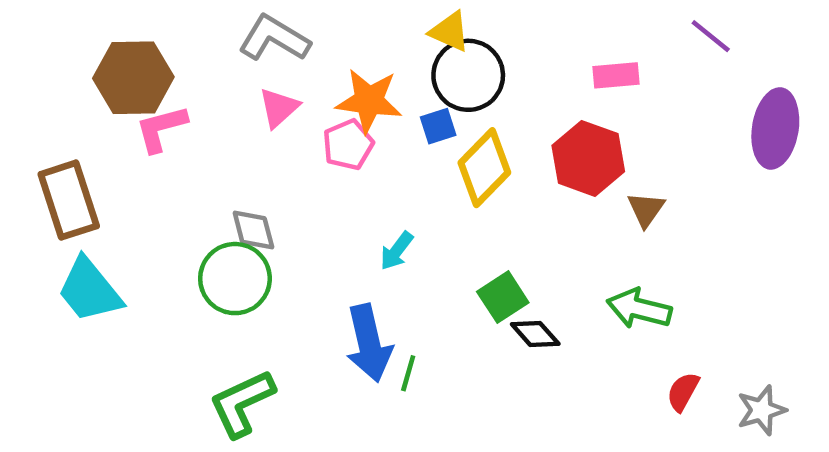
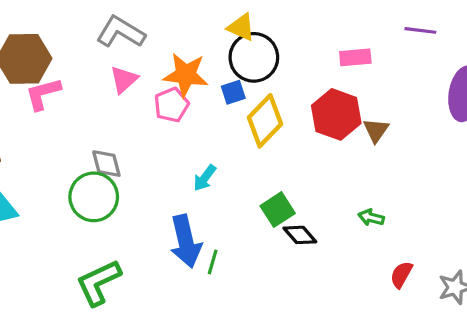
purple line: (711, 36) -> (420, 30), turned -32
brown triangle: (646, 209) -> (376, 130), moved
green arrow: (639, 309) -> (371, 217), size x0.6

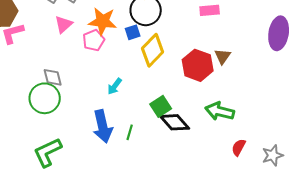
red hexagon: (336, 114) -> (198, 65), moved
green arrow: (371, 217) -> (220, 111), size x1.8
black diamond: (300, 235) -> (175, 122), size x1.4
green line: (213, 262) -> (130, 132), moved

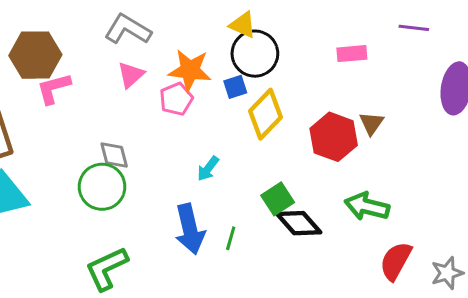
red semicircle: (239, 147) -> (396, 261), size x1.5

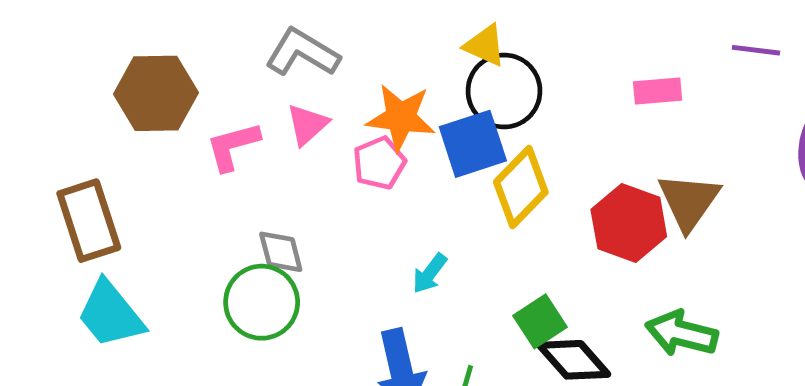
blue square: (235, 87) -> (473, 144), size x1.8
pink L-shape: (54, 88) -> (233, 146), moved
brown triangle: (371, 123) -> (689, 201), size x1.6

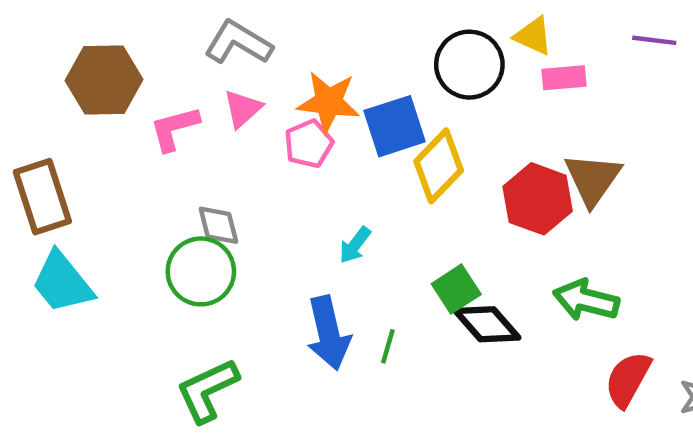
yellow triangle: (485, 45) -> (533, 36), moved
black circle: (504, 91) -> (469, 65), moved

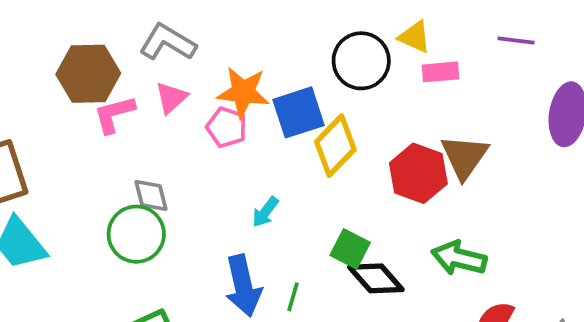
brown hexagon: (104, 80) -> (88, 74), moved
pink pentagon: (309, 144) -> (227, 127), turned -30
green square: (456, 289) -> (350, 249), turned -30

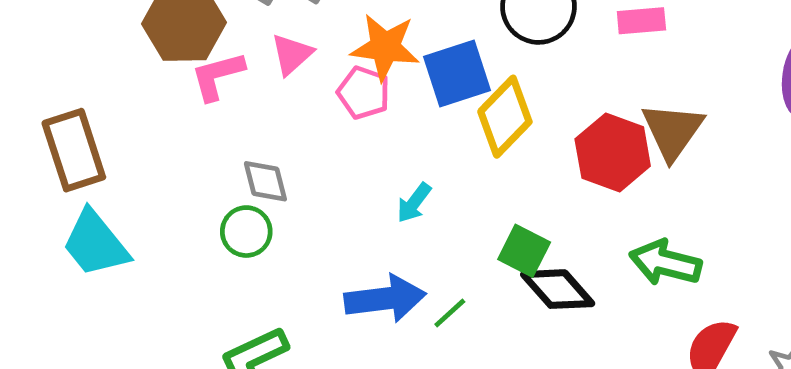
green circle: (136, 234) -> (246, 232), size x0.7
blue arrow: (243, 286) -> (385, 299), turned -84
green line: (293, 297) -> (450, 313), turned 32

